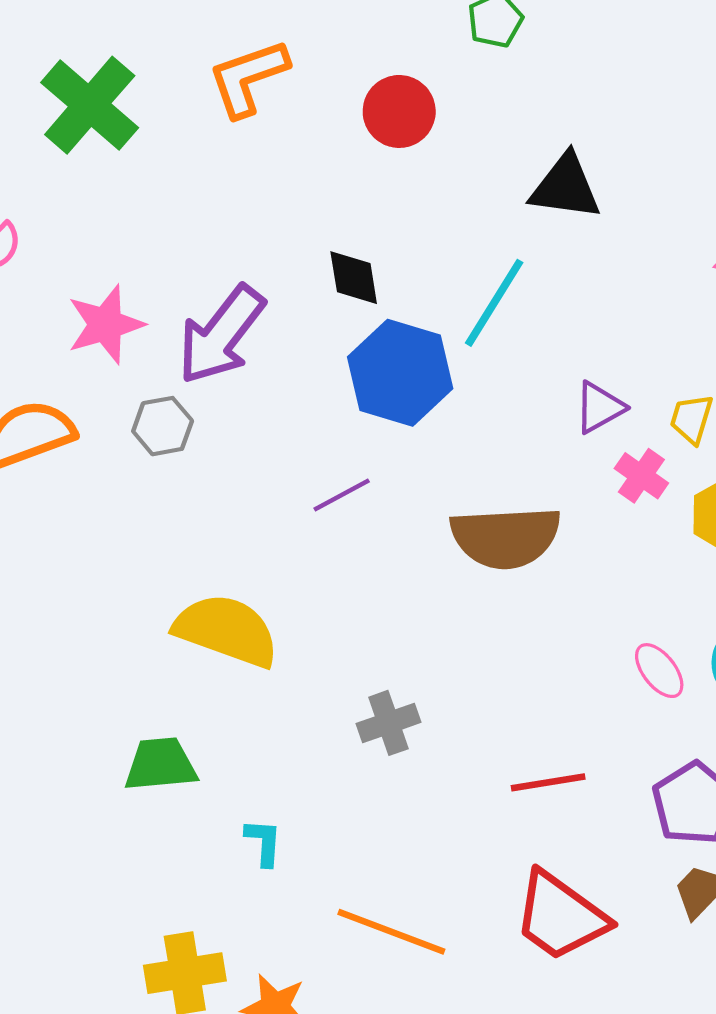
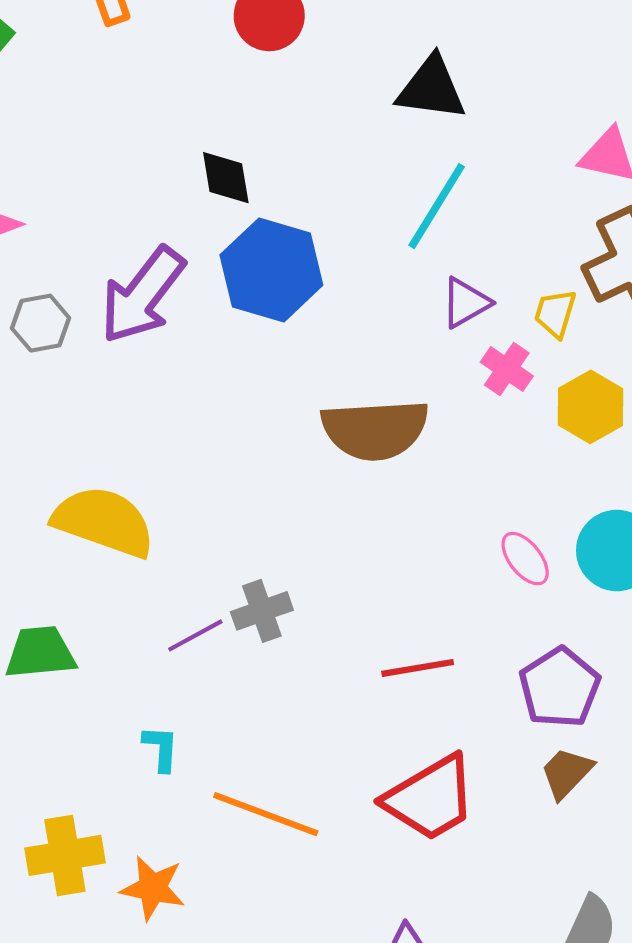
cyan line: (494, 303) -> (437, 206), moved
purple arrow: (221, 335) -> (142, 295), moved
purple line: (342, 495) -> (195, 635), moved
cyan L-shape: (264, 842) -> (161, 748), moved
red trapezoid: (560, 916) -> (430, 798), turned -66

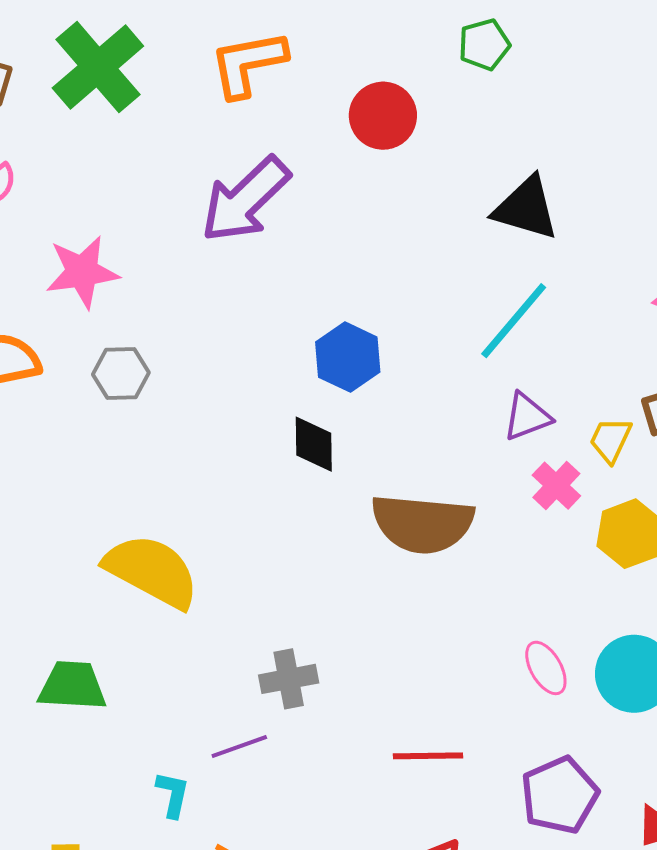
black diamond: (226, 178) -> (314, 444), moved
blue hexagon: (271, 270) -> (348, 357), size x0.7
purple arrow: (142, 295) -> (245, 200), moved
purple line: (195, 635) -> (239, 747), moved

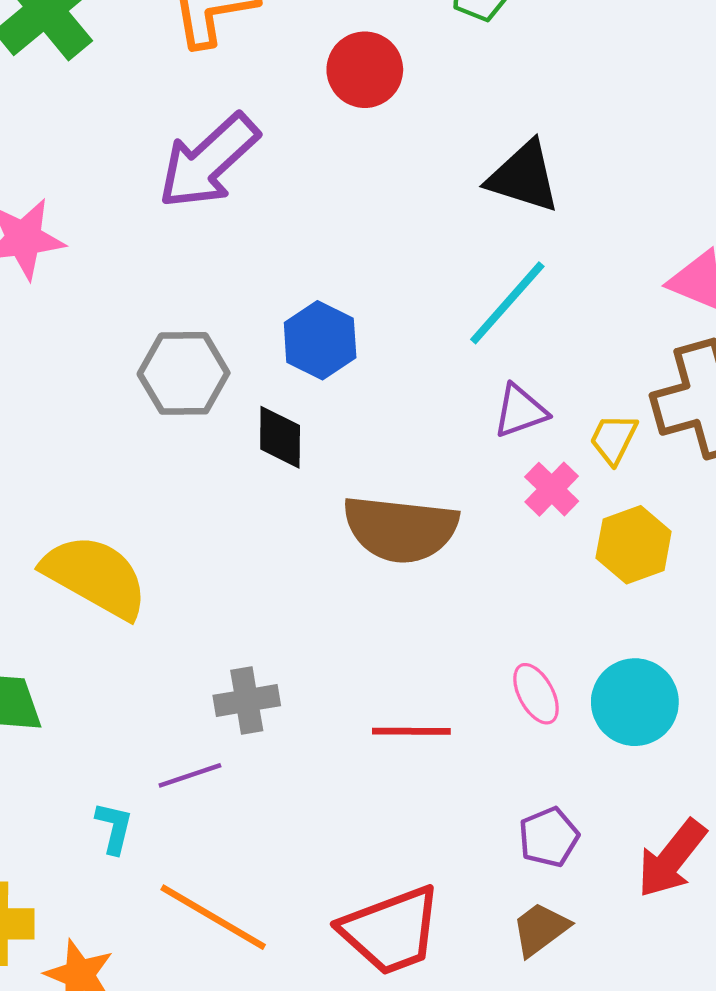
gray hexagon: (121, 374) -> (184, 373), moved, size x1.4
red line: (428, 756) -> (411, 731), moved
purple pentagon: (560, 795) -> (549, 837), size x0.7

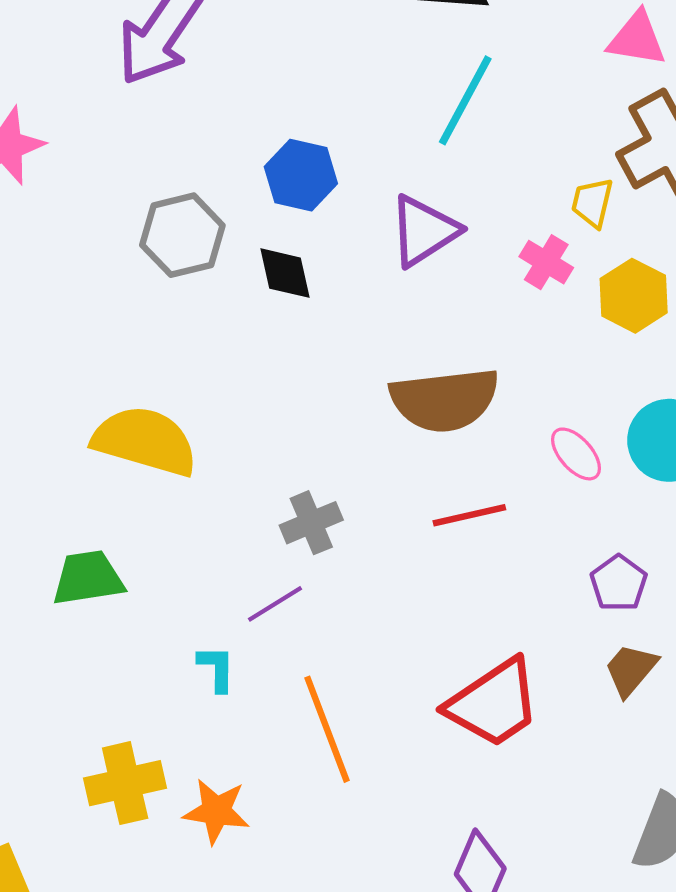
purple triangle: (520, 411) -> (424, 231), moved, size x1.4
brown semicircle: (400, 529) -> (445, 400), moved
orange line: (213, 917) -> (327, 729), turned 52

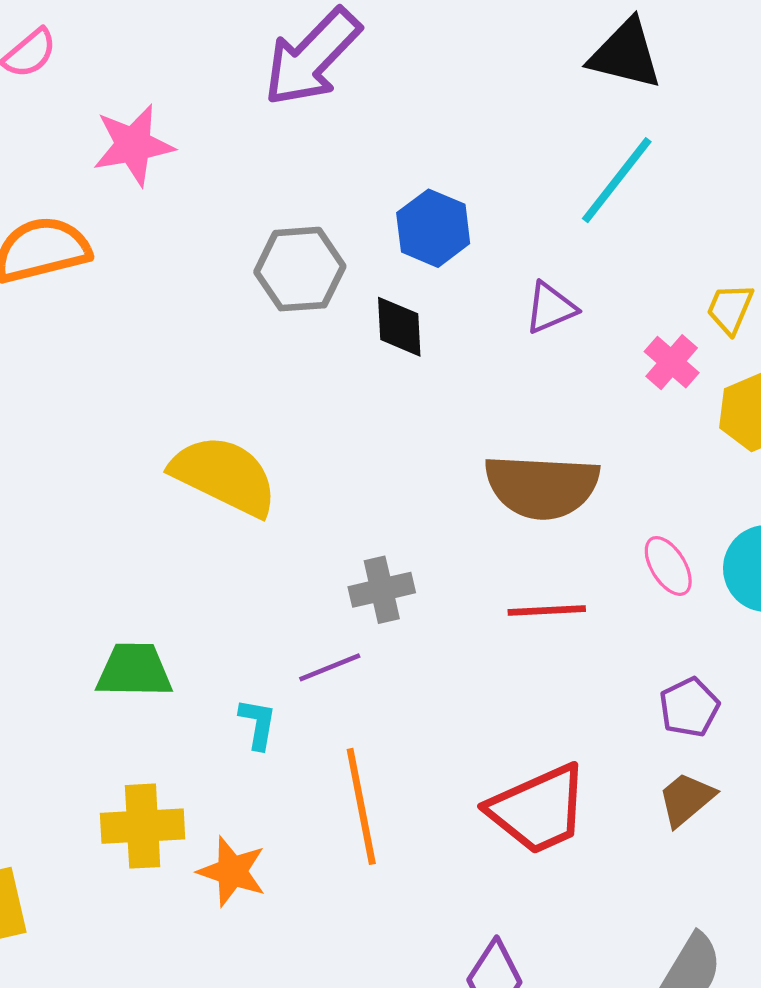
purple triangle: (424, 231) -> (551, 308), size x0.7
green trapezoid: (88, 578) -> (134, 670), moved

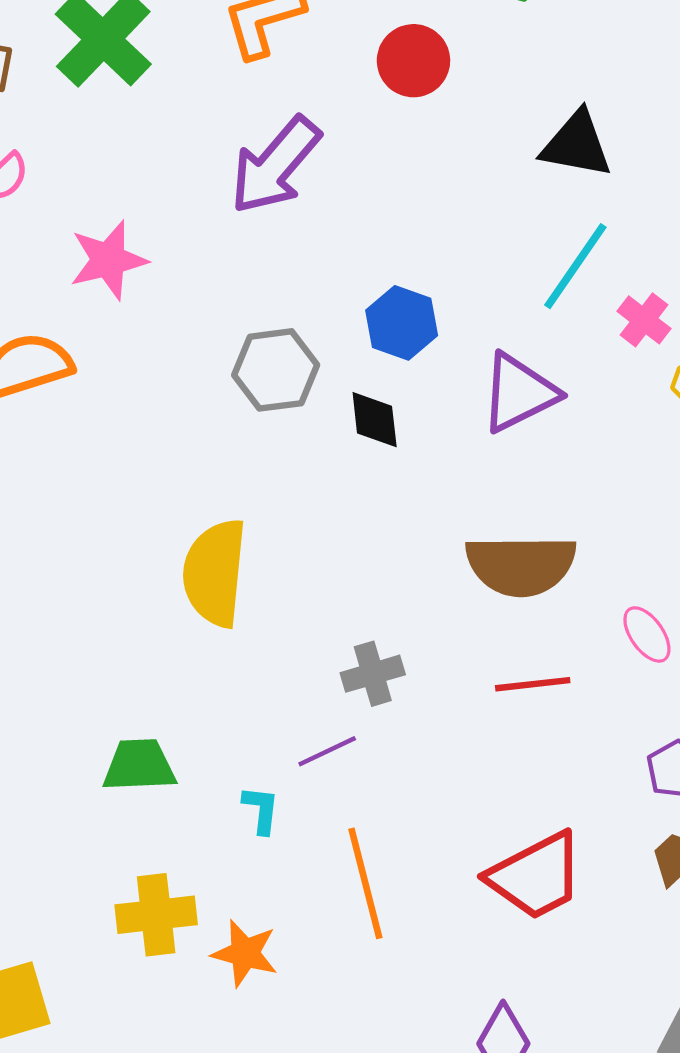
purple triangle: (551, 308) -> (519, 393), size x1.6
pink cross: (672, 362) -> (644, 320), moved
yellow semicircle: (224, 476) -> (215, 573), turned -107

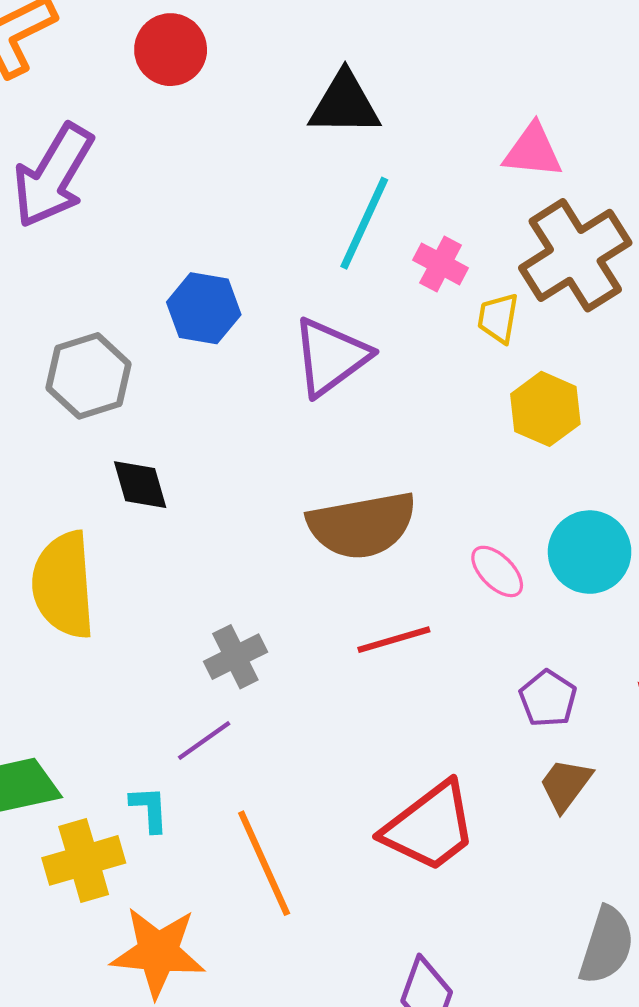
black diamond: (375, 420) -> (140, 485), moved
yellow cross: (156, 915) -> (84, 860), moved
orange star: (245, 953) -> (158, 952), size x1.4

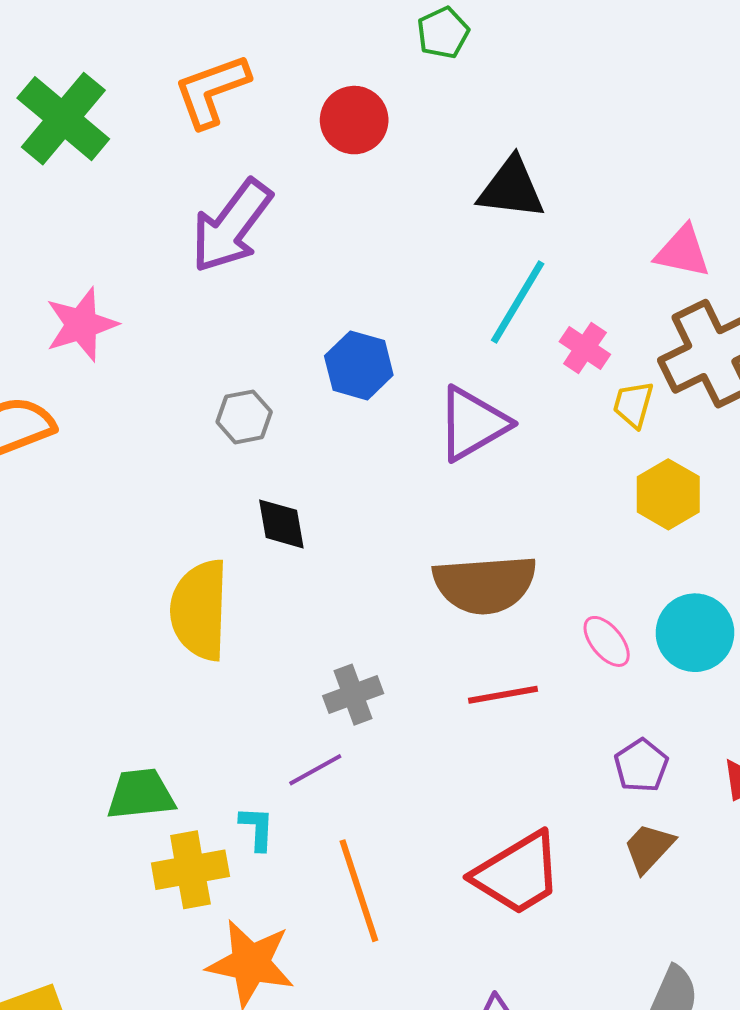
gray hexagon: (88, 376) -> (244, 417), size x0.7

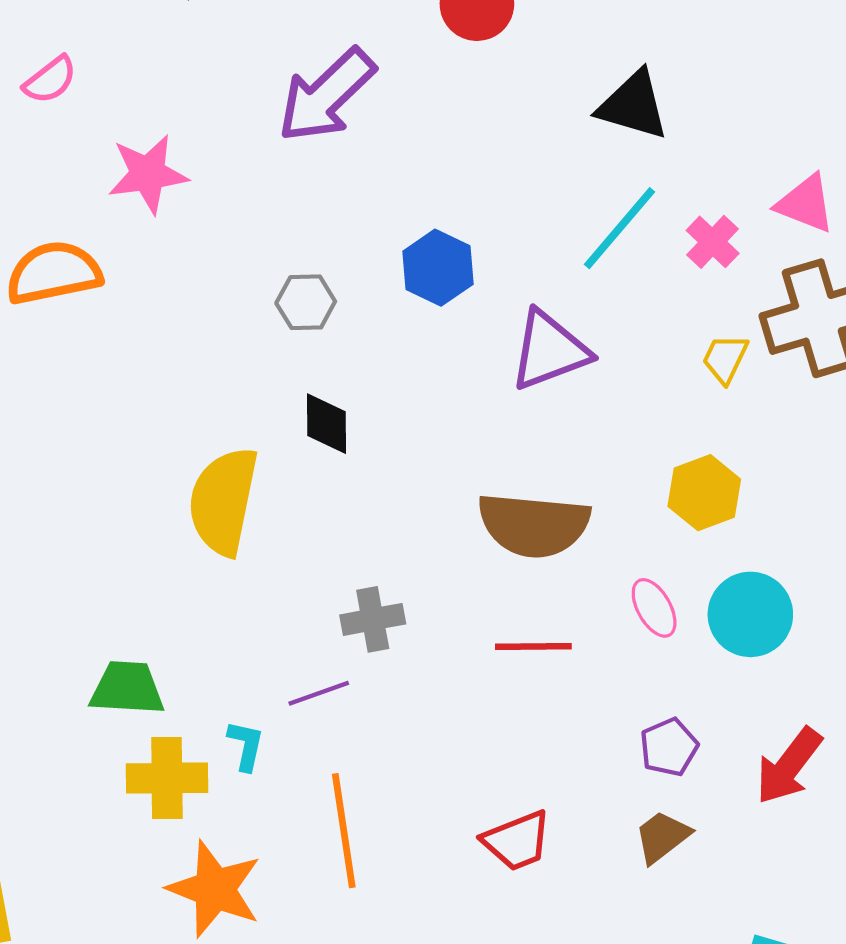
pink cross: (585, 348) -> (713, 242), moved
yellow hexagon: (668, 494) -> (704, 493), moved
red trapezoid: (517, 874) -> (517, 841), size x0.7

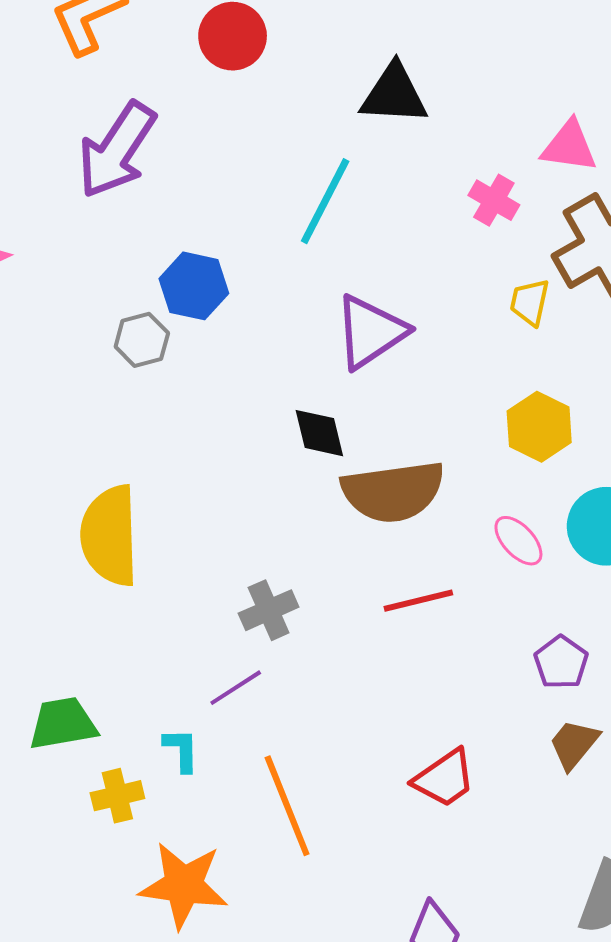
cyan line: (620, 228) -> (325, 201), moved
blue hexagon: (438, 268) -> (194, 286), moved
black diamond: (326, 424) -> (319, 433), moved
yellow cross: (167, 778) -> (117, 796), size x0.7

